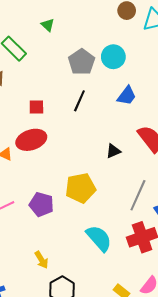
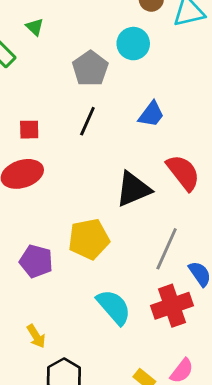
green triangle: (48, 25) -> (35, 27), moved
cyan circle: (113, 57) -> (133, 44), moved
black triangle: (113, 151) -> (133, 189), size x1.8

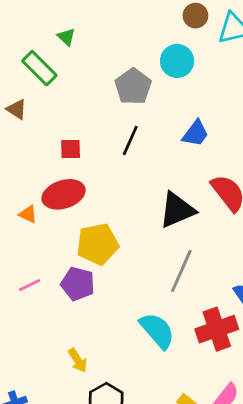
green triangle: (35, 27) -> (66, 37), moved
yellow pentagon: (89, 239) -> (98, 244), moved
gray line: (167, 249) -> (181, 271), moved

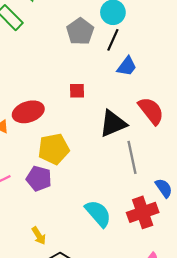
black line: (130, 140) -> (113, 40), moved
red square: (71, 149) -> (77, 91), moved
gray line: (181, 271) -> (132, 157), moved, turned -36

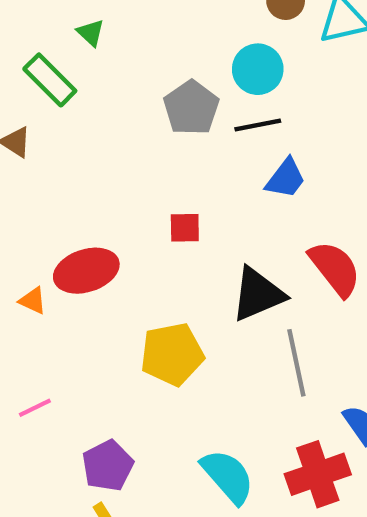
black line: (113, 40) -> (258, 125), turned 55
yellow pentagon: (54, 149) -> (172, 354), moved
purple pentagon: (39, 179) -> (108, 466), moved, turned 30

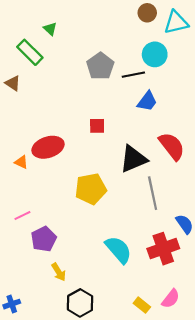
cyan circle: (258, 69) -> (155, 54), moved
purple pentagon: (108, 466) -> (44, 239), moved

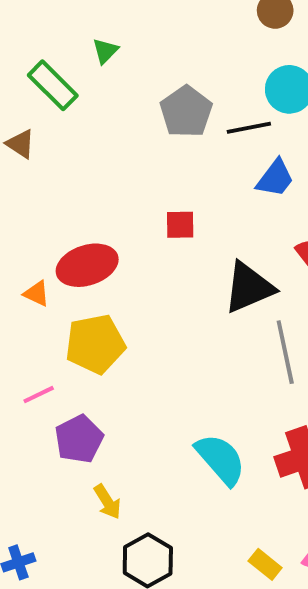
green triangle: (50, 29) -> (105, 51), moved, turned 32
yellow pentagon: (91, 189) -> (95, 344), moved

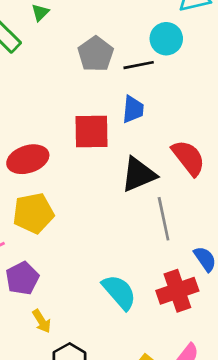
blue trapezoid: (275, 178) -> (133, 109), moved, turned -32
red square: (180, 225) -> (91, 131), size x1.8

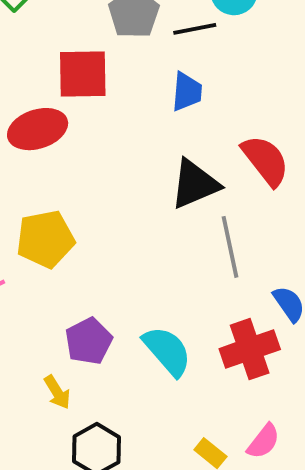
red square: (91, 131) -> (83, 74), moved
red ellipse: (28, 159) -> (38, 129), moved
purple pentagon: (22, 278) -> (89, 341), moved

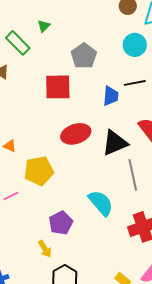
black line: (195, 29) -> (135, 83), moved
red ellipse: (38, 129) -> (76, 134), moved
cyan semicircle: (167, 351) -> (101, 203), moved

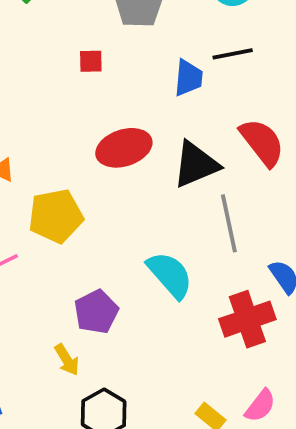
red square: (58, 87) -> (91, 61), size x0.5

